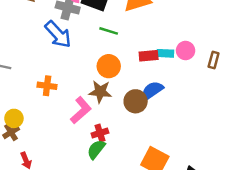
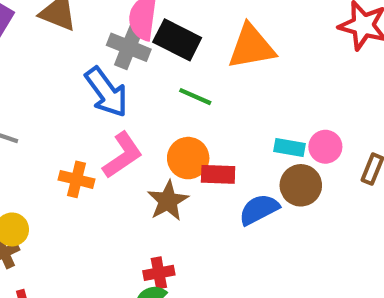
red rectangle: (149, 56) -> (218, 174), moved
brown star: (100, 92) -> (168, 201), turned 30
brown circle: (136, 101) -> (301, 185), moved
pink L-shape: (81, 110) -> (123, 155), moved

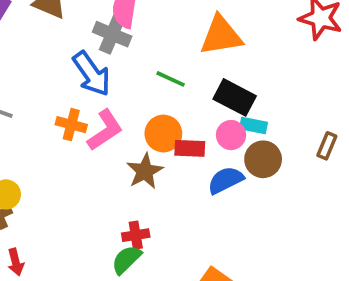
black rectangle: (177, 40) -> (235, 97), moved
pink circle: (325, 147) -> (231, 135), moved
orange cross: (77, 179) -> (71, 125), moved

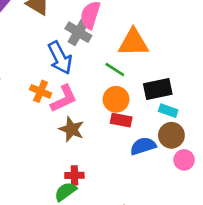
orange triangle: (221, 35) -> (133, 43), moved
black rectangle: (235, 97) -> (158, 89), turned -48
orange circle: (163, 133) -> (116, 99), moved
pink circle: (231, 135) -> (184, 160), moved
brown star: (145, 171) -> (71, 129), moved, turned -30

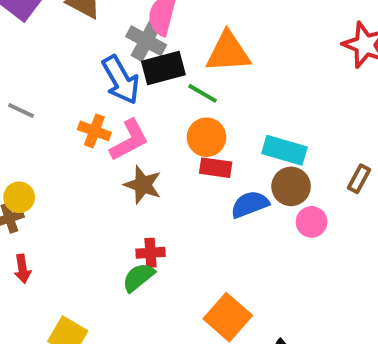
black rectangle: (158, 89) -> (163, 68), moved
cyan rectangle: (168, 111) -> (284, 150), size x1.5

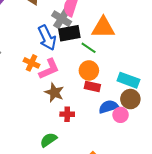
pink circle: (312, 222) -> (121, 115), moved
red cross: (151, 253) -> (67, 114), moved

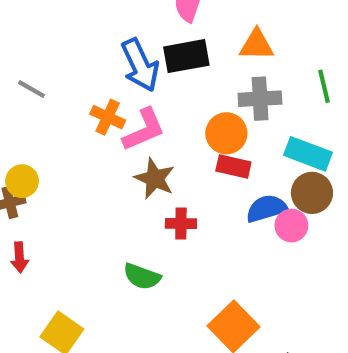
gray cross: (62, 19) -> (260, 99), moved, turned -36
orange triangle: (103, 28) -> (257, 45), size x0.7
green line: (89, 48) -> (324, 86), moved, turned 42
green semicircle: (48, 140) -> (142, 276), turned -126

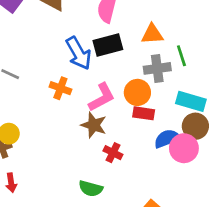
green line: (324, 86) -> (181, 56), moved
pink L-shape: (144, 130) -> (102, 97), moved
red cross: (181, 224) -> (113, 153), turned 30
pink circle: (291, 226) -> (184, 148), size x1.4

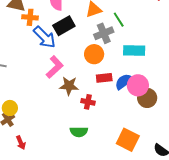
orange cross: (60, 88) -> (30, 17), moved
pink L-shape: (102, 97) -> (55, 67), moved
red rectangle: (144, 113) -> (104, 78), moved
brown circle: (195, 126) -> (147, 98), moved

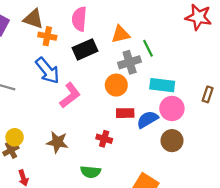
blue arrow: (45, 37) -> (48, 71), moved
pink circle: (138, 85) -> (172, 108), moved
brown star: (69, 86) -> (57, 142), moved

